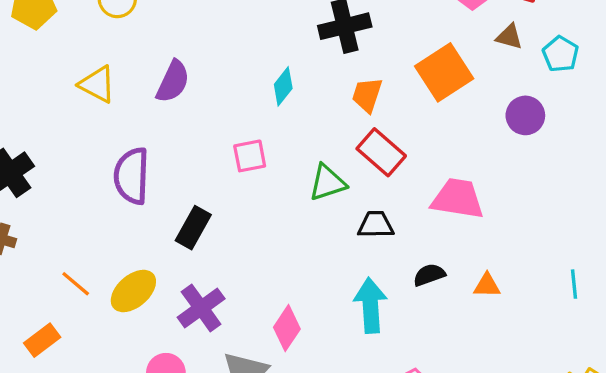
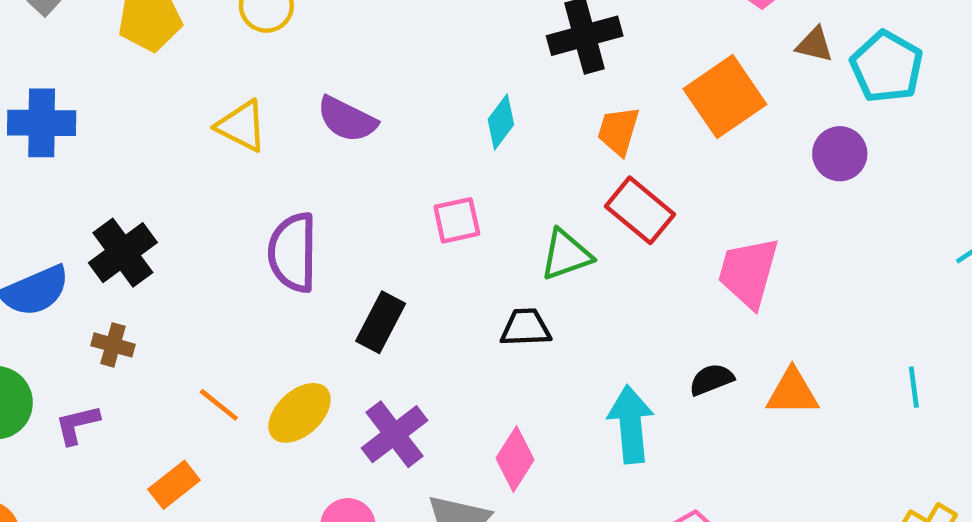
cyan pentagon: (561, 54) -> (887, 67), size x1.4
purple semicircle: (173, 82) -> (347, 119), turned 93
pink trapezoid: (458, 199) -> (748, 272), turned -82
black trapezoid: (376, 225) -> (526, 328), moved
orange triangle: (487, 285) -> (792, 392), size x1.4

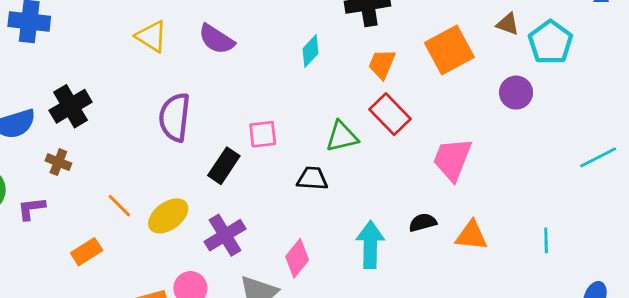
pink square: (457, 220) -> (263, 134), moved

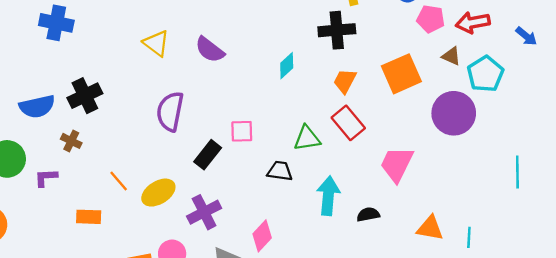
purple circle: (516, 93) -> (454, 113), size x1.6
cyan line: (598, 157) -> (517, 172), turned -68
orange triangle: (471, 236) -> (430, 228), moved
cyan arrow: (370, 245) -> (328, 196), moved
orange rectangle: (87, 252) -> (89, 217), turned 30

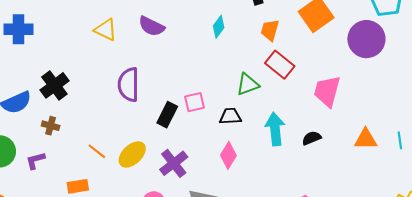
pink square: (242, 131) -> (195, 102), moved
pink diamond: (262, 236) -> (228, 155), moved

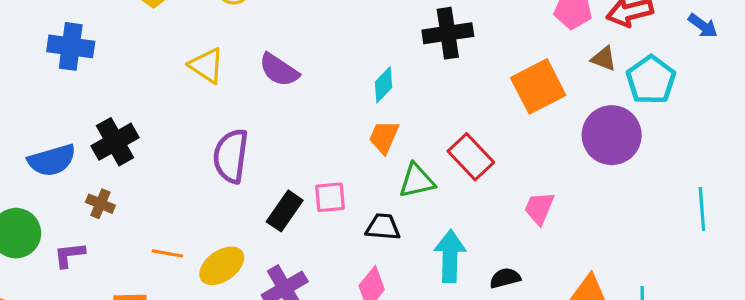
orange trapezoid: (270, 30) -> (384, 137), moved
pink trapezoid: (327, 91) -> (539, 208), size x0.7
orange line: (97, 151) -> (167, 253), turned -36

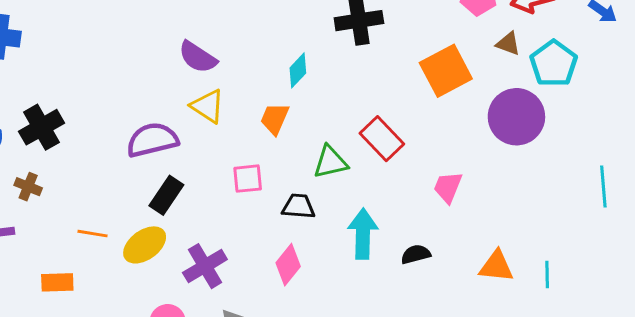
yellow triangle: (207, 66) -> (208, 106), moved
orange trapezoid: (384, 137) -> (275, 119), moved
purple semicircle: (231, 156) -> (152, 140), turned 69
black rectangle: (285, 211) -> (166, 195), moved

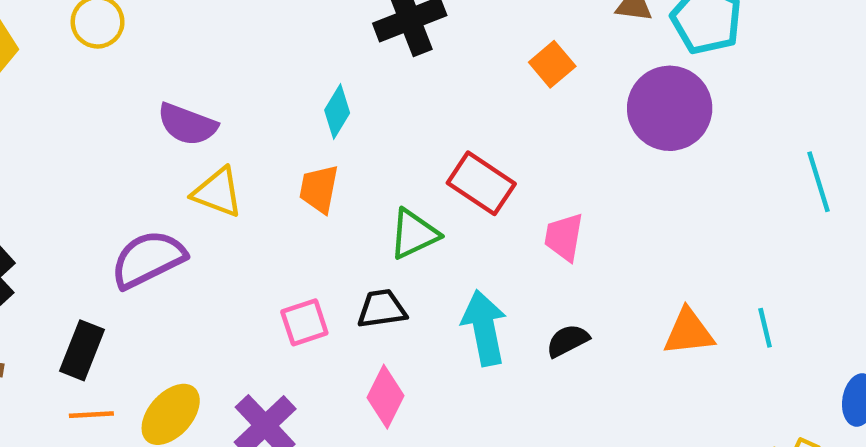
orange square: (446, 71) -> (552, 64), size x0.6
pink square: (248, 179) -> (304, 322), moved
pink trapezoid: (448, 187) -> (564, 237), moved
black rectangle: (166, 195) -> (82, 350), moved

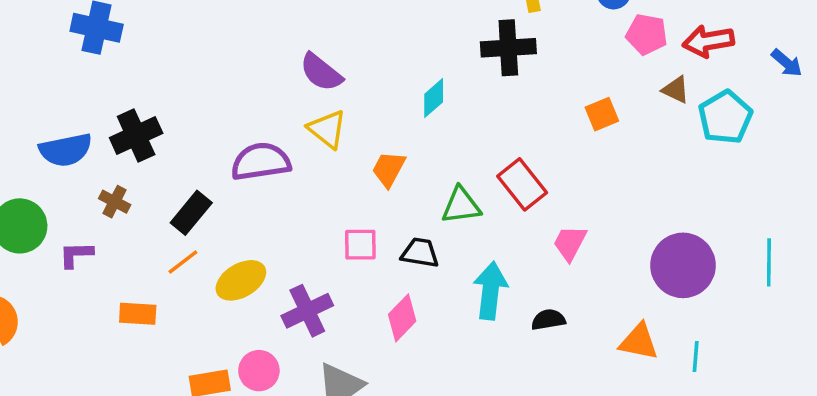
purple circle: (670, 108) -> (683, 265), moved
orange trapezoid: (319, 189) -> (389, 169), moved
orange line: (91, 415) -> (183, 262), turned -52

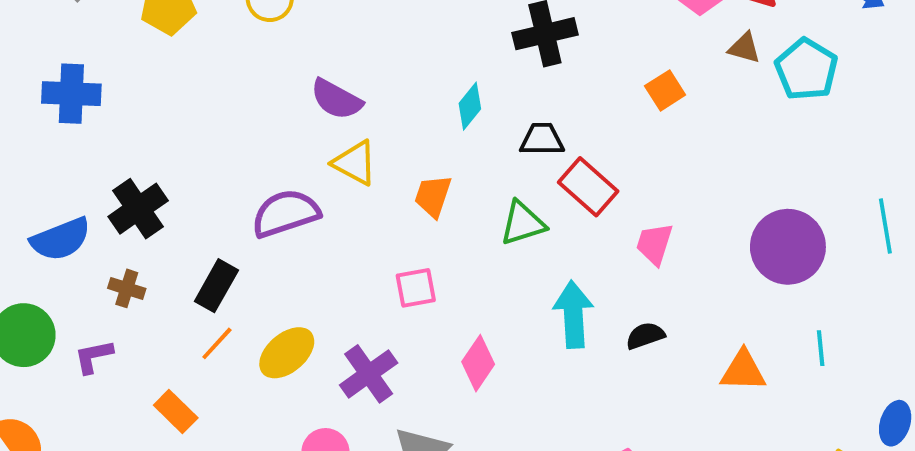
black trapezoid: (420, 253) -> (542, 139), moved
orange rectangle: (138, 314) -> (176, 412), turned 51
orange triangle: (639, 342) -> (743, 371), moved

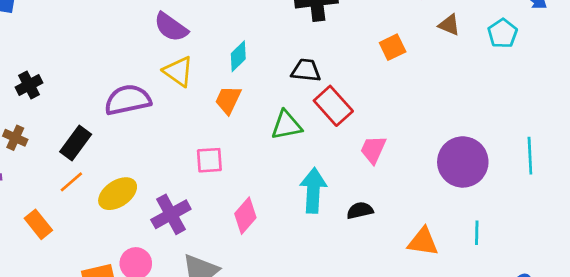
cyan pentagon: (806, 69) -> (503, 33), moved, size x0.7
cyan diamond: (470, 106) -> (238, 56), moved
black cross: (138, 209) -> (29, 85), size x0.7

